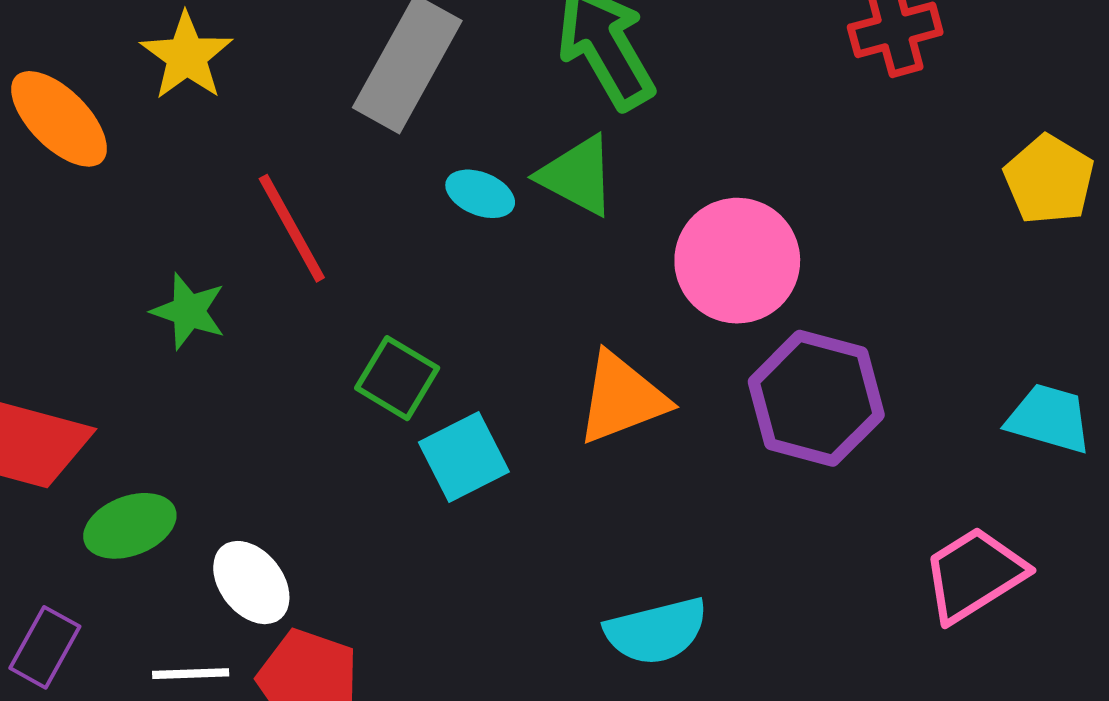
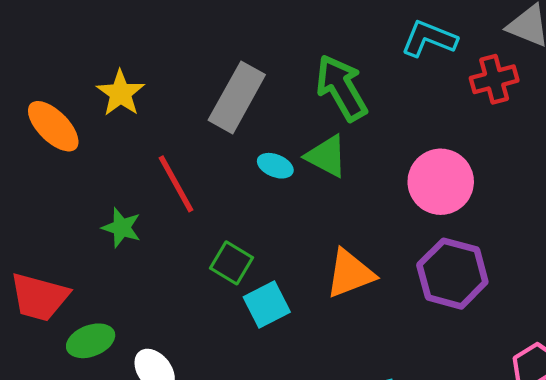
pink circle: (737, 261) -> (441, 182), moved

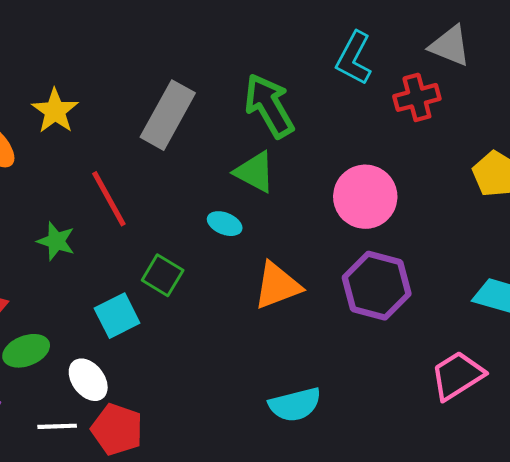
cyan L-shape: (429, 39) -> (354, 58), turned -84
cyan ellipse: (275, 166) -> (225, 224), moved
cyan square: (267, 305) -> (117, 316), moved

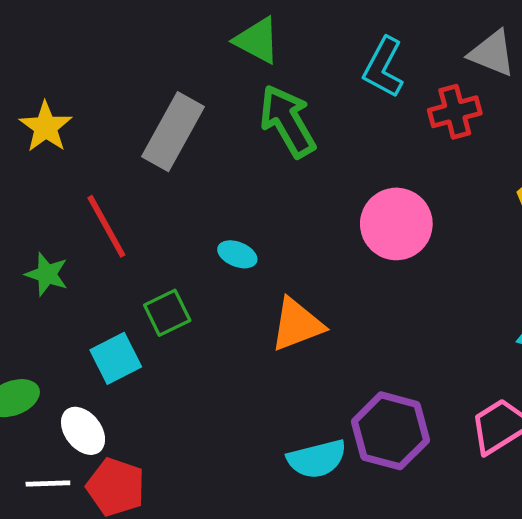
green triangle: (255, 172) -> (257, 40), moved
green square: (163, 275) -> (167, 313), turned 33
purple hexagon: (377, 286) -> (390, 431), moved

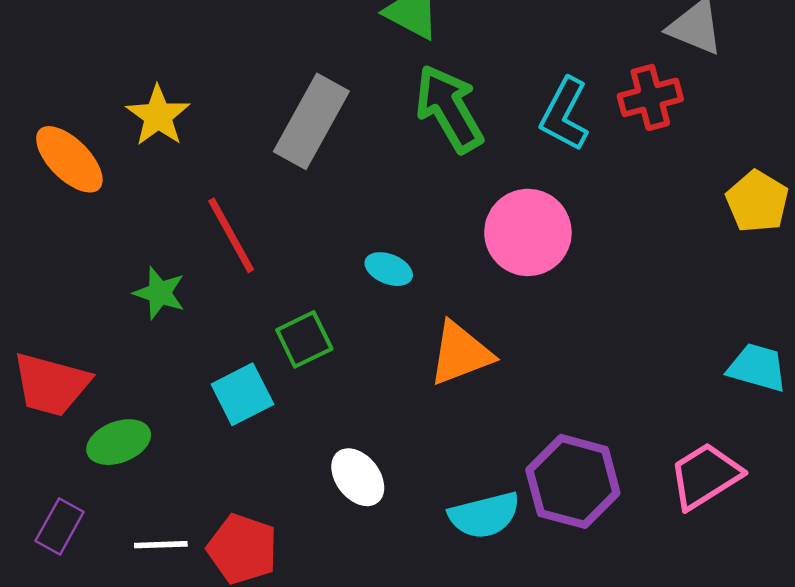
cyan L-shape: (383, 67) -> (565, 114), moved
pink circle: (396, 224) -> (528, 232), moved
white ellipse: (83, 431) -> (358, 477), moved

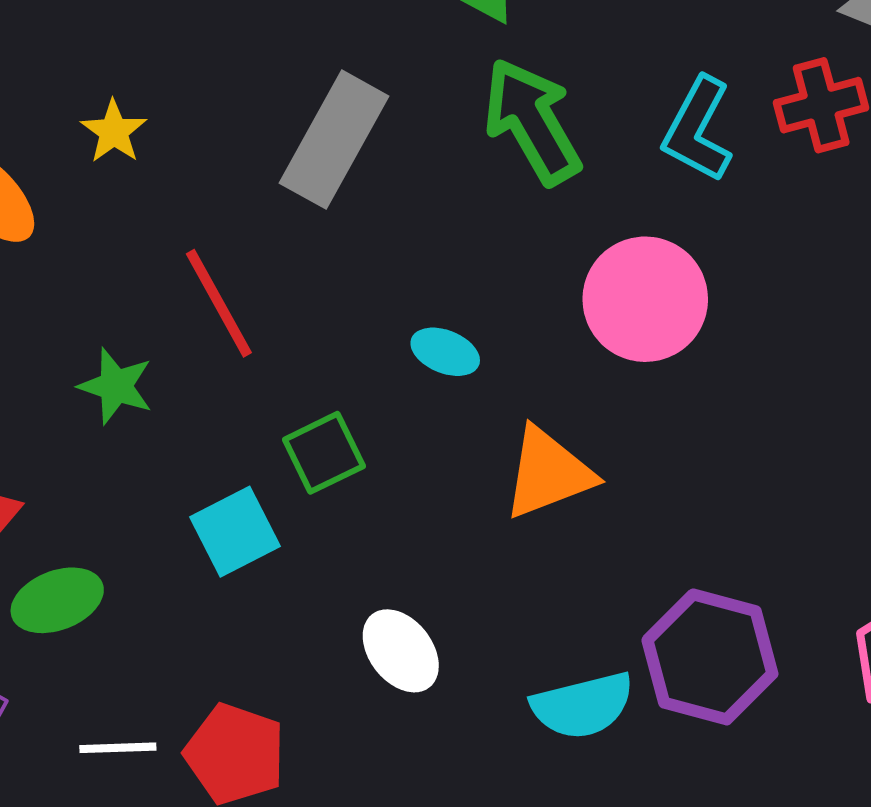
yellow star: (158, 116) -> (114, 131), size x0.7

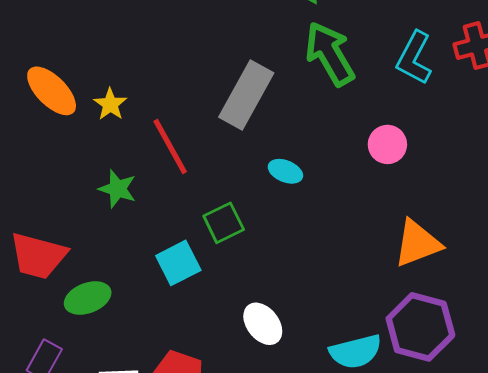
yellow star: (114, 131) -> (110, 104), moved
gray rectangle: (334, 140) -> (246, 95), moved
pink circle: (645, 299) -> (387, 144), size x0.6
orange triangle: (548, 473) -> (417, 243), moved

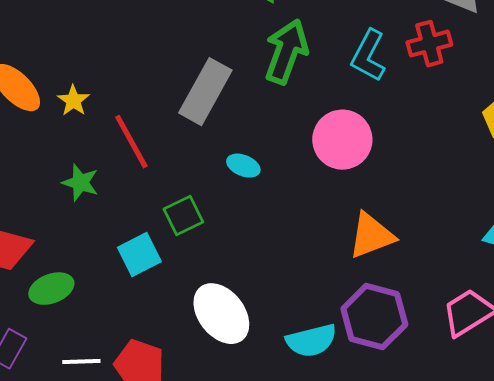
green arrow: (330, 54) -> (286, 52), turned 50
pink circle: (387, 144) -> (342, 140), size x1.6
white ellipse: (263, 324) -> (221, 314), size x1.5

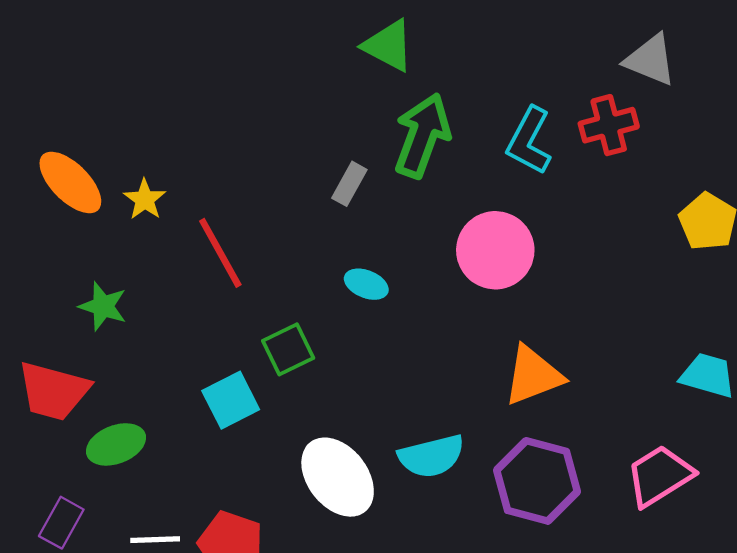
gray rectangle: (205, 92) -> (349, 184), moved, size x0.5
green star: (80, 183) -> (103, 306), moved
cyan semicircle: (311, 341) -> (431, 456), moved

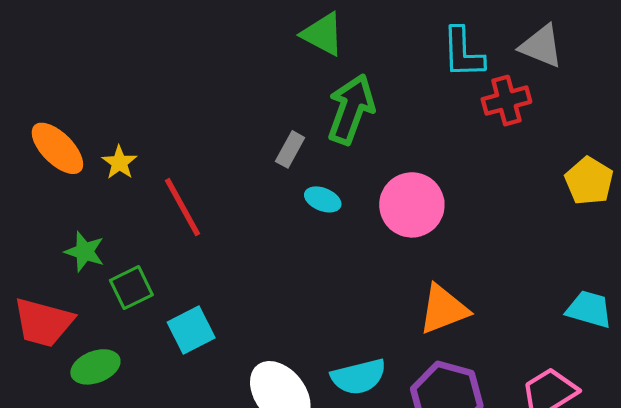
cyan L-shape: (529, 141) -> (463, 53), moved, turned -30
cyan ellipse: (366, 284) -> (323, 199), moved
green square: (288, 349) -> (131, 288), moved

